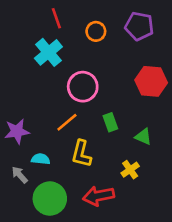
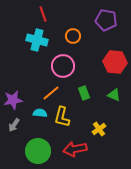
orange circle: (96, 31) -> (73, 36), moved
cyan cross: (48, 52) -> (37, 40), turned -35
green triangle: (143, 137) -> (114, 95), moved
cyan semicircle: (41, 159) -> (40, 113), moved
gray arrow: (20, 175) -> (14, 125), moved, turned -104

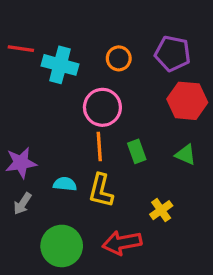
red line: (43, 14) -> (21, 49), moved, turned -63
purple pentagon: (106, 20) -> (173, 53), moved
orange line: (51, 93) -> (99, 146), moved, turned -54

